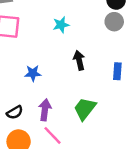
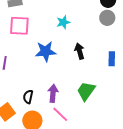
blue star: (33, 73) -> (46, 51), moved, size x1.5
black semicircle: (15, 112) -> (28, 97), turned 136

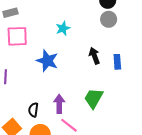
blue star: (46, 51) -> (47, 61), turned 30
black arrow: (80, 51) -> (94, 56), moved

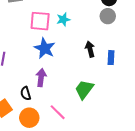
pink square: (17, 36) -> (40, 21), moved
purple arrow: (59, 104) -> (41, 78), moved
black semicircle: (33, 110) -> (26, 93), turned -32

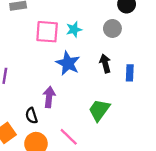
gray circle: (108, 16) -> (112, 28), moved
blue star: (45, 48) -> (68, 63), moved

